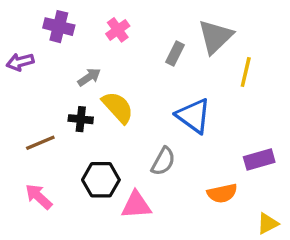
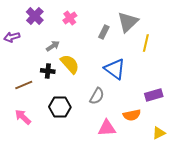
purple cross: (59, 27) -> (35, 16), turned 30
pink triangle: (136, 205) -> (107, 128), moved

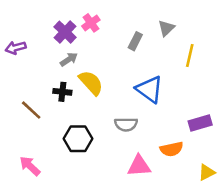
purple cross: (35, 16) -> (65, 32), moved
gray triangle: (128, 22) -> (166, 28), size x0.6
brown line: (24, 85) -> (31, 110), turned 66
gray semicircle: (97, 96) -> (126, 124), turned 60
pink arrow: (23, 117) -> (30, 166), moved

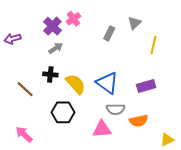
yellow semicircle: (91, 83) -> (76, 84), moved
blue triangle: (149, 89) -> (107, 83), moved
purple rectangle: (200, 123) -> (146, 86), moved
gray semicircle: (126, 124) -> (116, 109), moved
pink triangle: (139, 166) -> (102, 129), moved

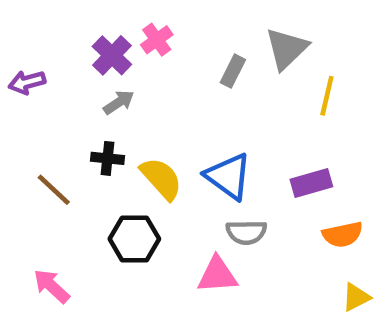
gray triangle: (134, 23) -> (287, 49), size x1.5
orange semicircle: (139, 121) -> (343, 235), moved

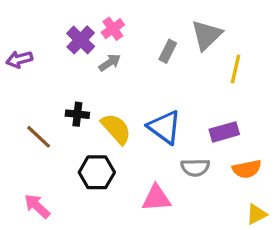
gray arrow: (119, 102) -> (110, 63), moved
gray semicircle: (246, 232) -> (195, 167), moved

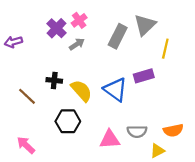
gray rectangle: (168, 51) -> (118, 36), size x1.5
purple rectangle: (224, 132) -> (144, 76), moved
gray semicircle: (195, 167) -> (137, 131), moved
orange semicircle: (247, 169) -> (173, 130), moved
yellow triangle: (257, 214) -> (157, 151), moved

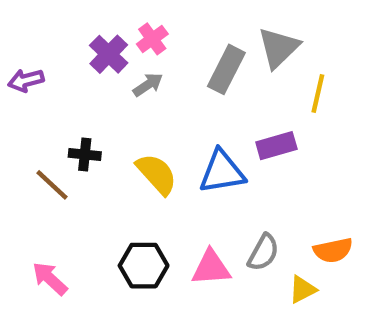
black cross: (54, 80) -> (85, 154), moved
blue triangle: (115, 90) -> (222, 172), turned -45
black hexagon: (68, 121) -> (144, 266), moved
gray semicircle: (137, 131) -> (263, 252), turned -60

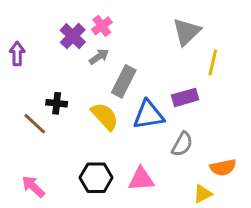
gray rectangle: (226, 69) -> (124, 81), moved
purple arrow: (26, 80) -> (17, 54), turned 105
gray semicircle: (263, 252) -> (182, 144), moved

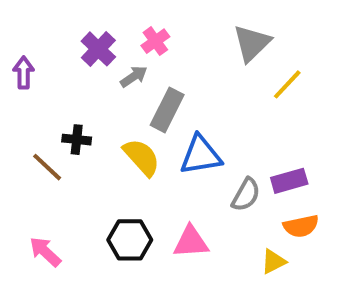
pink cross: (102, 26) -> (155, 41), moved
yellow line: (213, 62) -> (287, 84), turned 30
purple rectangle: (185, 97) -> (289, 181), moved

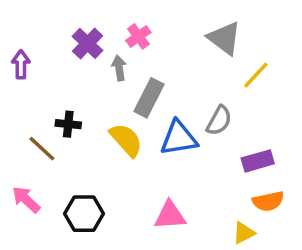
gray triangle: (252, 43) -> (224, 38), turned -39
gray arrow: (134, 77) -> (119, 68), turned -65
gray semicircle: (246, 195) -> (219, 121), moved
black hexagon: (130, 240) -> (84, 214), moved
pink arrow: (45, 252) -> (26, 200), moved

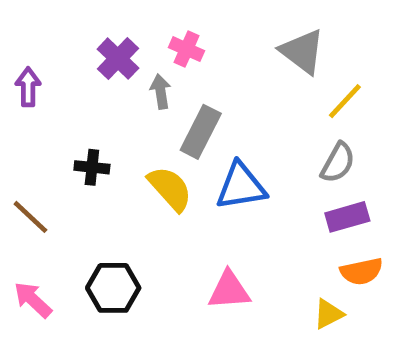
pink cross: (138, 36) -> (187, 49), turned -30
gray semicircle: (219, 121) -> (338, 163), moved
brown line: (42, 149) -> (30, 217), moved
pink arrow: (26, 200) -> (33, 300), moved

